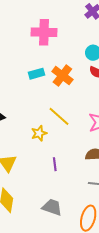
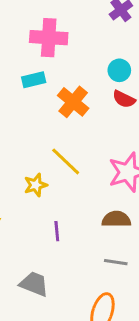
cyan rectangle: (36, 74) -> (34, 80), moved
gray trapezoid: (52, 207) -> (34, 284), moved

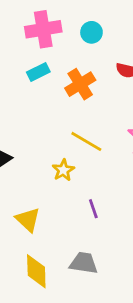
cyan circle: (119, 70) -> (91, 32), moved
orange cross: (73, 102) -> (80, 84), turned 32

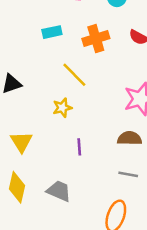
cyan rectangle: (38, 72) -> (52, 32), moved
yellow line: (86, 141) -> (74, 75), moved

